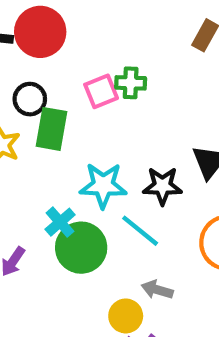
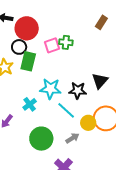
red circle: (40, 32) -> (27, 28), moved
green circle: (81, 248) -> (41, 139), moved
gray arrow: (157, 290) -> (72, 138), turned 128
yellow circle: (126, 316) -> (88, 123), moved

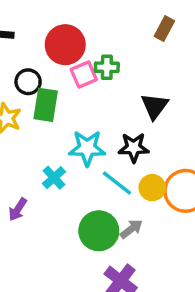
red circle: (27, 28) -> (65, 45), moved
black triangle: (100, 81) -> (155, 106), moved
yellow circle: (88, 123) -> (152, 188), moved
green circle: (41, 139) -> (99, 231), moved

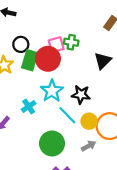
red circle: (65, 45) -> (48, 59), moved
black triangle: (155, 106) -> (103, 61), moved
cyan star: (87, 148) -> (52, 91), turned 30
gray arrow: (131, 229) -> (89, 146), moved

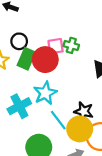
black star: (81, 95) -> (84, 111), moved
cyan cross: (29, 106) -> (19, 106), size x1.5
yellow circle: (89, 121) -> (80, 129), size x1.5

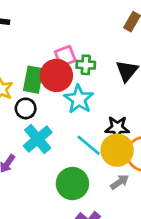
black circle: (19, 41) -> (26, 108), moved
green cross: (71, 45) -> (86, 65), moved
cyan star: (45, 93) -> (79, 99), moved

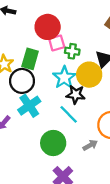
red circle: (56, 75) -> (48, 27), moved
black circle: (26, 108) -> (22, 81), size x1.5
black star: (117, 128) -> (76, 95), moved
yellow circle: (117, 150) -> (89, 75), moved

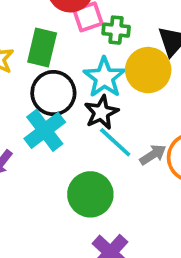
black circle: (22, 81) -> (53, 93), moved
black star: (76, 95) -> (101, 112), moved, turned -30
gray arrow: (90, 145) -> (153, 155), moved

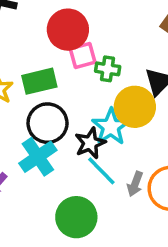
green rectangle: (42, 48) -> (39, 81), turned 60
cyan star: (104, 77) -> (111, 127), moved
gray arrow: (153, 155) -> (135, 184), turned 140

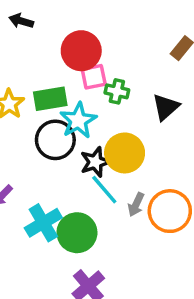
yellow circle: (135, 107) -> (125, 153), moved
cyan star: (111, 127) -> (78, 120), moved
cyan cross: (38, 157) -> (43, 223), moved

